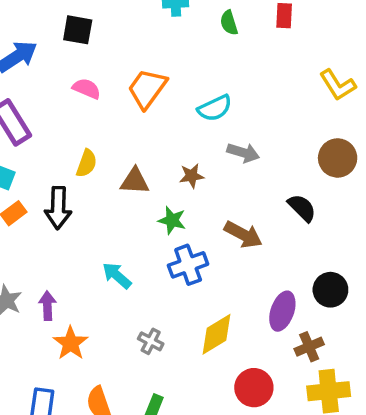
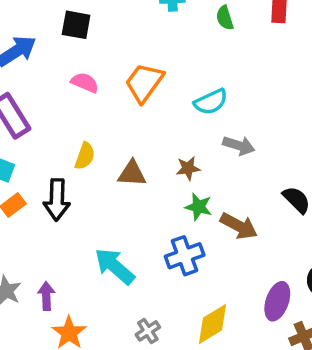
green star: (172, 220) -> (199, 207), moved
cyan arrow: (117, 275) -> (115, 266), size x1.4
gray cross: (151, 341) -> (148, 331), turned 30

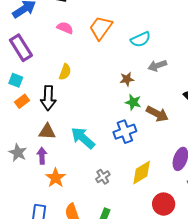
gray arrow: (239, 146) -> (157, 66), turned 144
brown triangle: (132, 174) -> (47, 132), moved

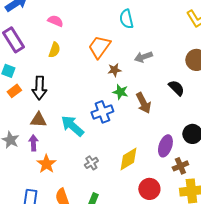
orange trapezoid: (101, 28) -> (99, 47), moved
cyan semicircle: (141, 39) -> (126, 19), moved, turned 102
yellow semicircle: (65, 72) -> (54, 50), moved
brown arrow: (157, 114) -> (143, 103), turned 35
blue cross: (125, 132) -> (102, 112), moved

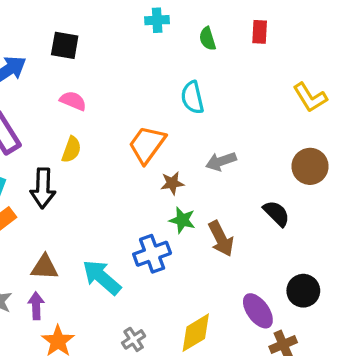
black arrow: (39, 88) -> (43, 188), moved
purple ellipse: (165, 146) -> (258, 311), turned -55

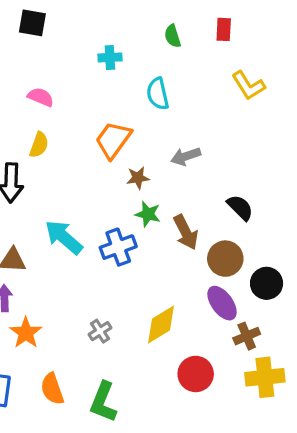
cyan cross: (157, 20) -> (110, 57), moved
black square: (65, 45) -> (32, 23), moved
yellow L-shape: (310, 97) -> (248, 85), moved
brown circle: (310, 166) -> (225, 259), moved
cyan arrow: (102, 277) -> (64, 237), moved

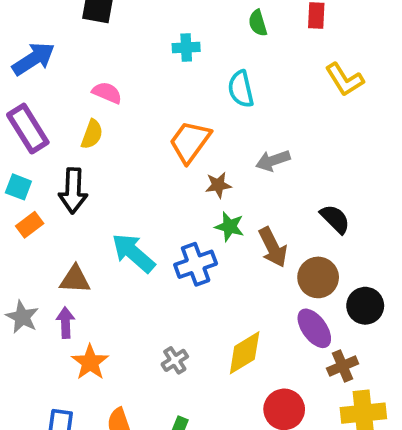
yellow semicircle: (39, 145) -> (92, 134), moved

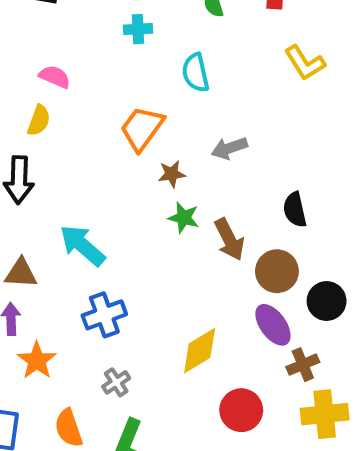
black semicircle: (335, 219) -> (295, 210), turned -148
blue cross: (196, 264) -> (104, 315), moved
gray cross: (175, 360) -> (116, 382), moved

